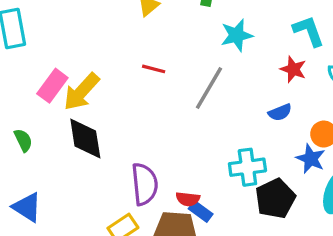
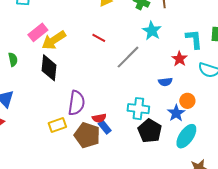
cyan star: (237, 35) -> (152, 31), turned 30
red semicircle: (188, 199) -> (99, 118), turned -32
black pentagon: (275, 199) -> (150, 131), turned -30

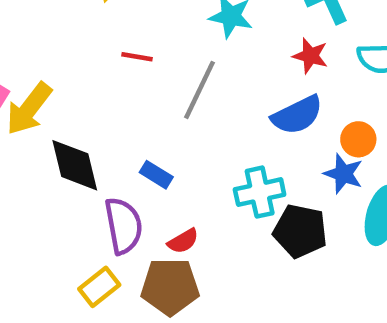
red line: (99, 38) -> (137, 57), moved
black diamond: (49, 68) -> (75, 165), moved
blue semicircle: (165, 82) -> (297, 115), size x1.6
blue rectangle: (105, 127) -> (156, 175), moved

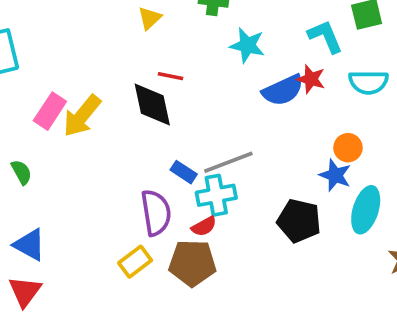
gray line: (199, 90) -> (228, 162), moved, turned 42
blue semicircle: (297, 115) -> (283, 90), moved
black diamond: (75, 165) -> (152, 104), moved
cyan cross: (260, 192) -> (216, 195), moved

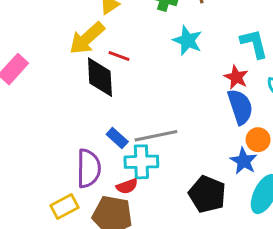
blue semicircle: (283, 90) -> (240, 107), moved, turned -93
yellow arrow: (82, 116) -> (87, 38), moved

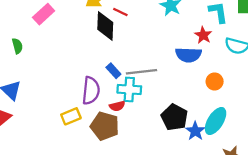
blue semicircle: (240, 107) -> (188, 55), moved, turned 105
blue star: (244, 161) -> (195, 131), moved

